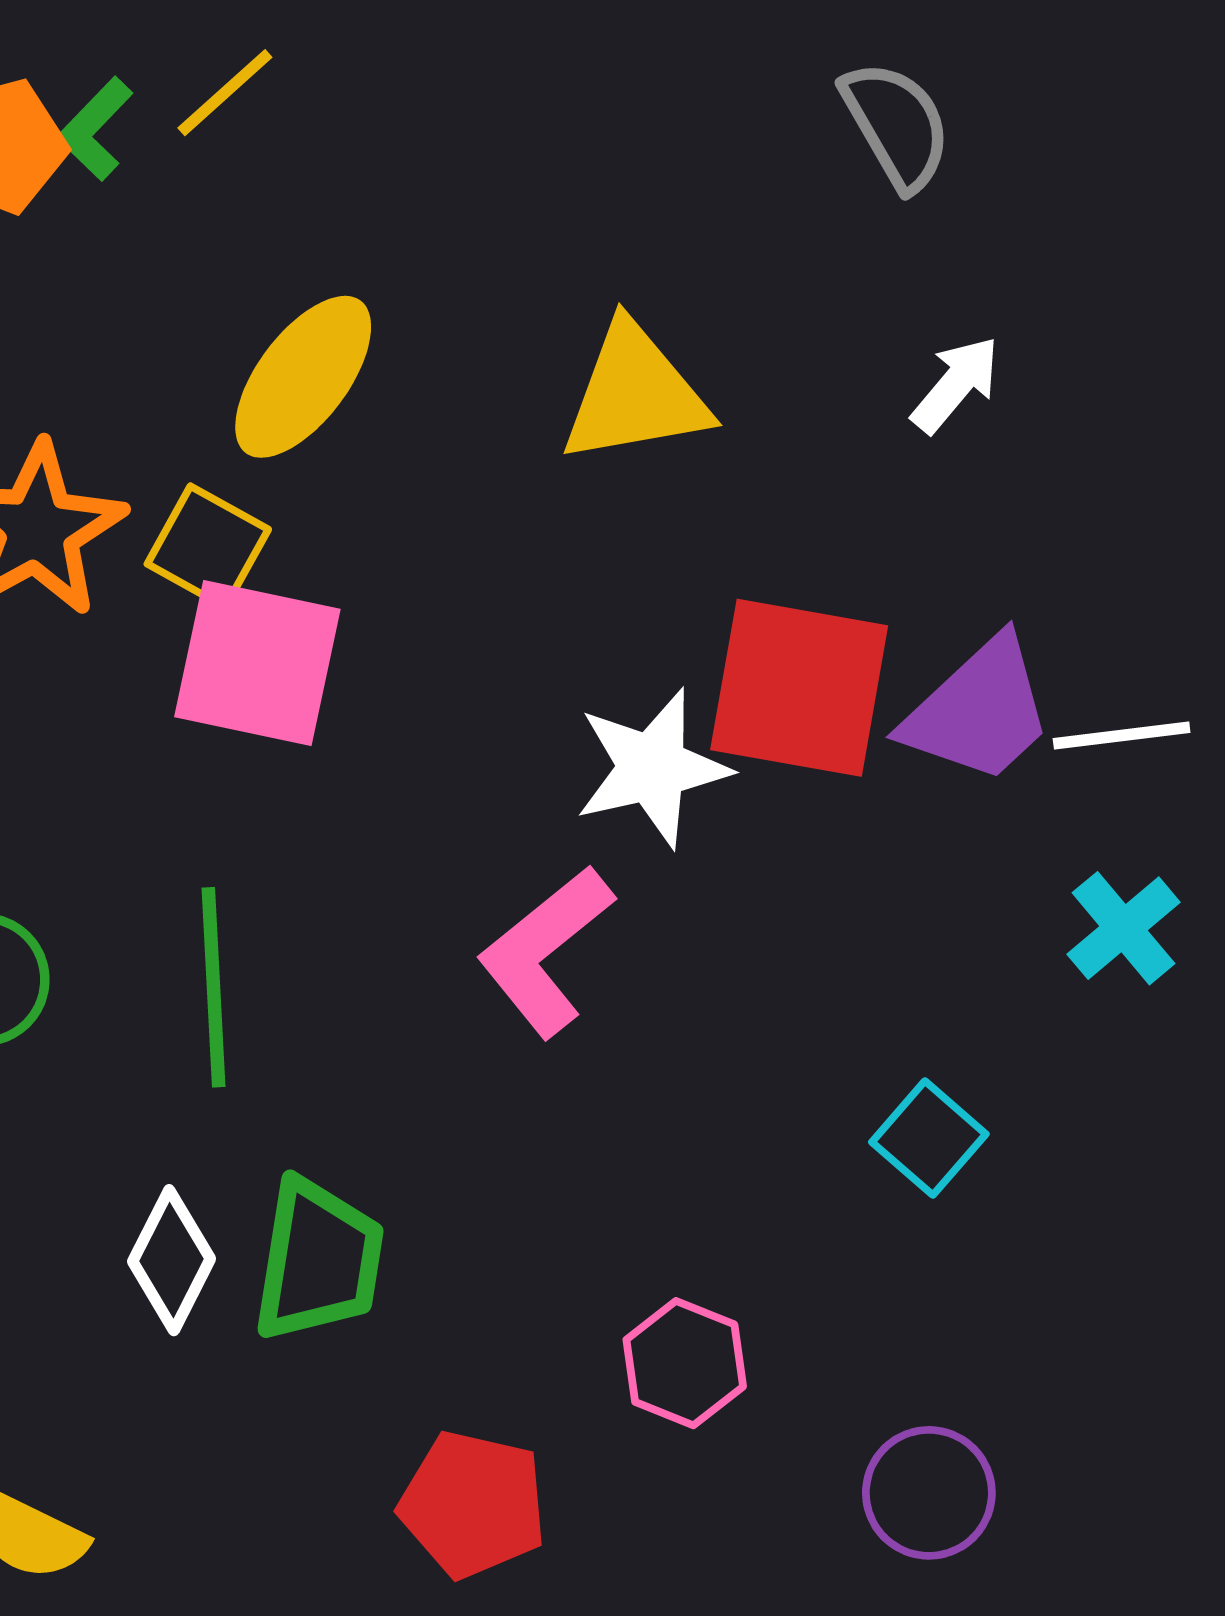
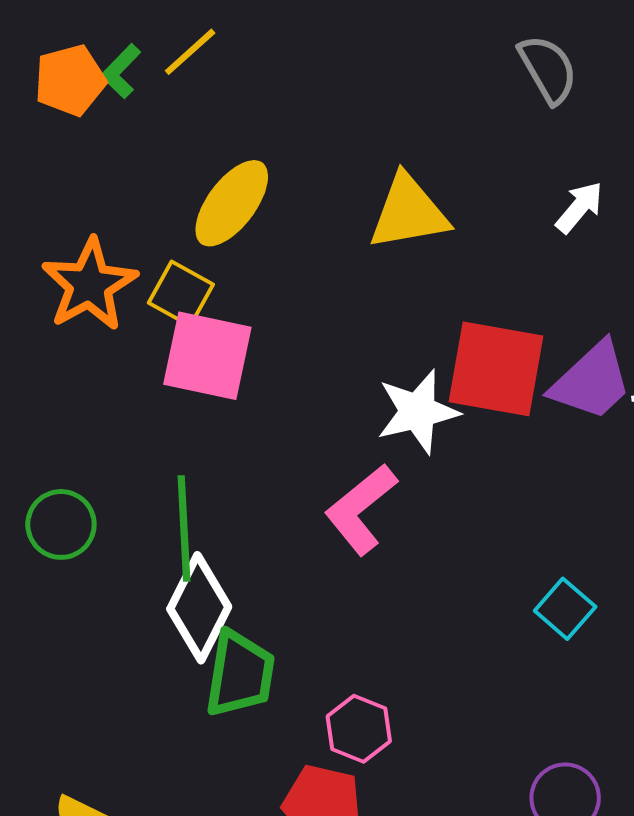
white diamond: (172, 1260) -> (199, 608), moved, size x1.4
pink hexagon: (685, 1363) -> (359, 729), moved

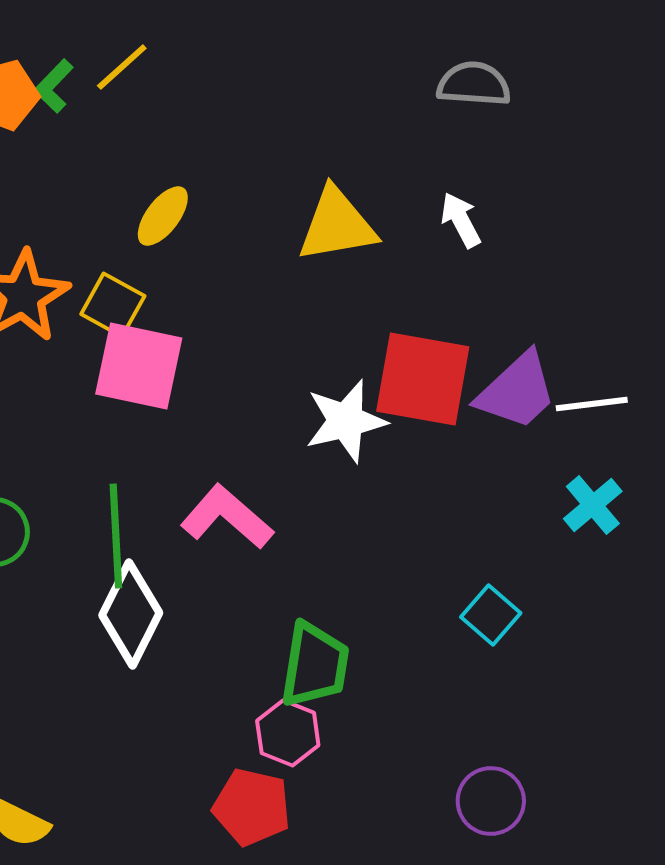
gray semicircle: (548, 69) -> (474, 84), turned -56
yellow ellipse: (232, 203) -> (163, 216), size x0.7
white arrow: (579, 207) -> (461, 220), moved, turned -68
pink L-shape: (361, 509) -> (227, 517), moved, turned 80
green trapezoid: (240, 674) -> (315, 665), moved

